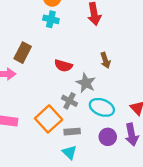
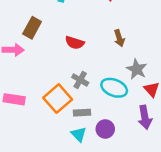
gray star: (86, 83) -> (137, 69), moved
purple circle: (108, 137) -> (105, 129), moved

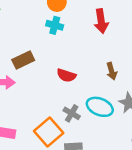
brown rectangle: (32, 28) -> (23, 60), turned 35
cyan ellipse: (114, 88) -> (100, 107), moved

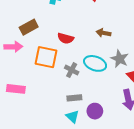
brown arrow: (112, 71) -> (104, 33), turned 120
orange square: (49, 132) -> (46, 57), moved, turned -35

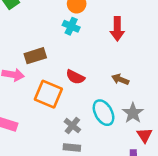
cyan ellipse: (95, 63) -> (104, 113), turned 30
gray cross: (72, 70) -> (72, 126), moved

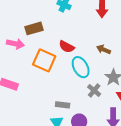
cyan ellipse: (104, 113) -> (81, 67), moved
gray cross: (72, 126) -> (94, 90), moved

